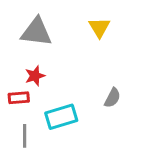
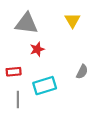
red star: (35, 76) -> (37, 49), moved

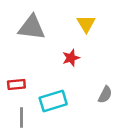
red star: (37, 49) -> (71, 58), moved
gray semicircle: (82, 72) -> (105, 95), moved

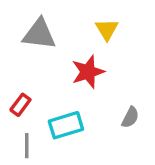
red star: (71, 58) -> (88, 72), size x1.5
red rectangle: (16, 84) -> (20, 105), turned -48

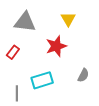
red rectangle: (20, 105) -> (13, 52), moved

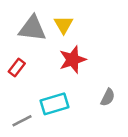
yellow triangle: (68, 19) -> (64, 25), moved
gray line: (17, 93) -> (22, 121), turned 63

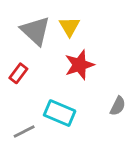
gray triangle: (32, 28) -> (35, 31), turned 36
cyan rectangle: (54, 104) -> (60, 113), turned 40

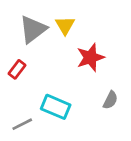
gray triangle: (35, 31) -> (33, 29), turned 40
red star: (79, 65) -> (90, 57), moved

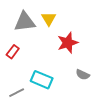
gray triangle: (33, 29) -> (25, 22), turned 30
gray semicircle: (110, 100) -> (83, 75), turned 88

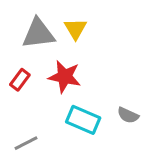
red star: (68, 43) -> (65, 77), moved, turned 30
cyan rectangle: (42, 80) -> (83, 120), moved

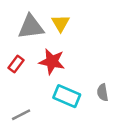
gray semicircle: (128, 115) -> (103, 92), turned 56

